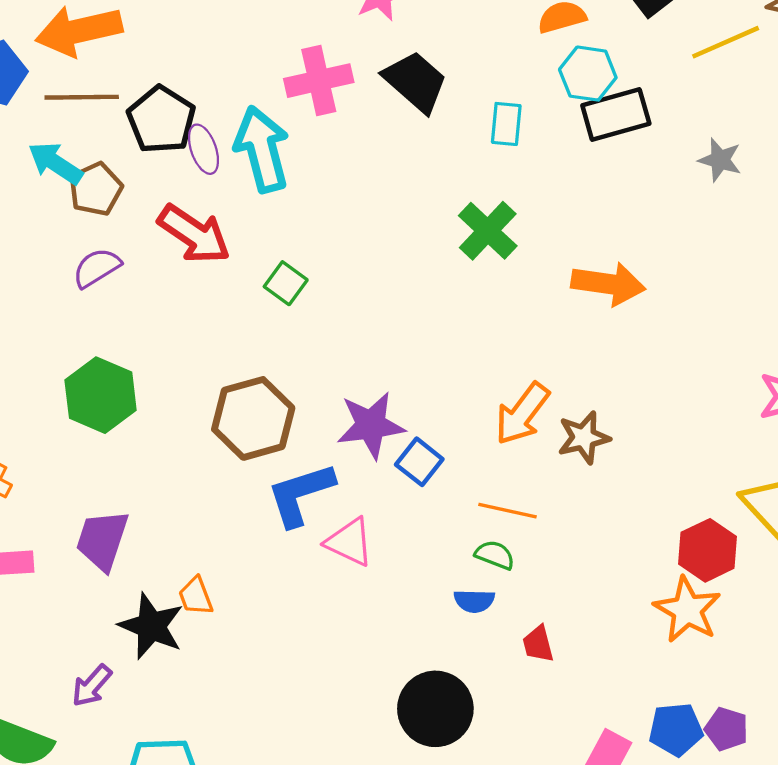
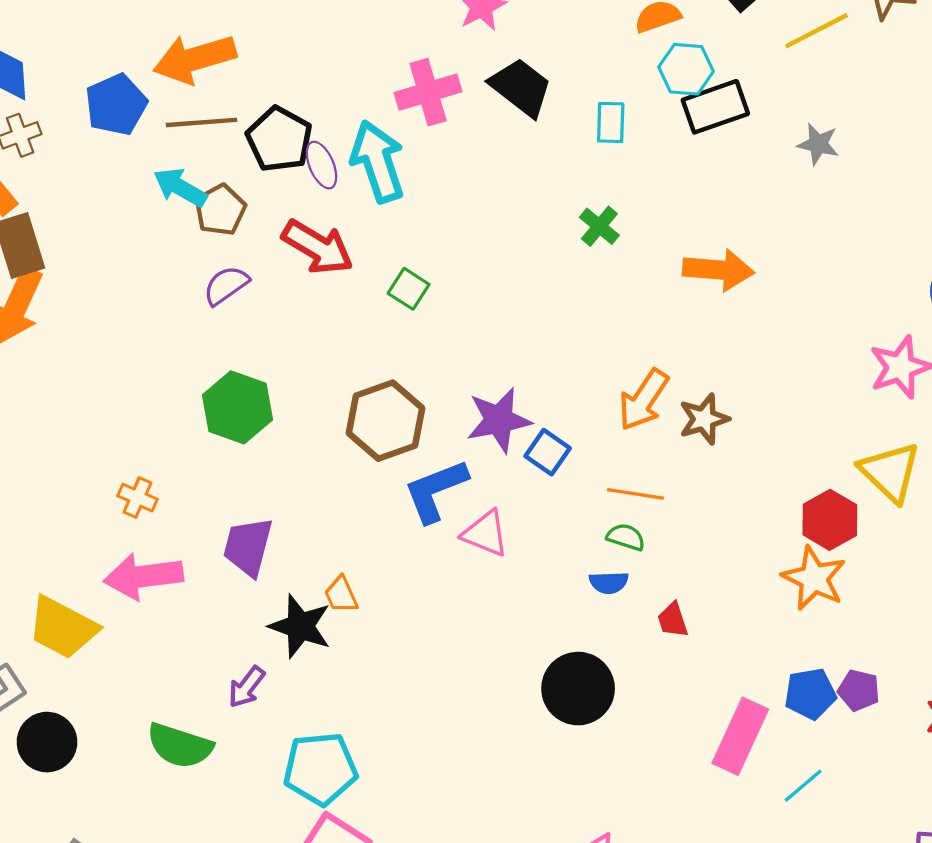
green cross: (488, 231) -> (599, 226), size x0.7

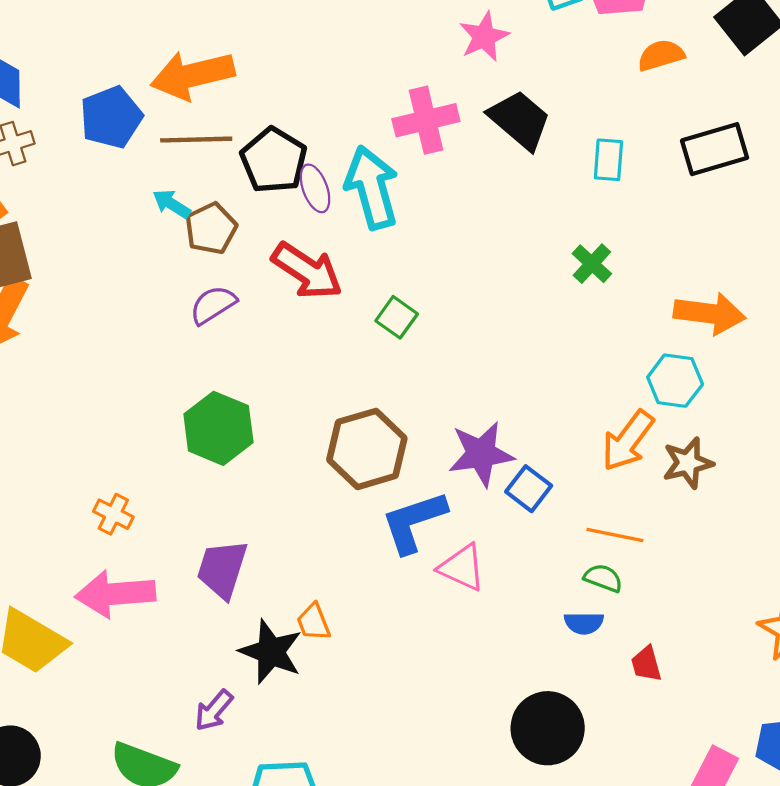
cyan hexagon: (686, 69) -> (675, 381), moved
cyan arrow: (180, 187) -> (172, 204), size x0.7

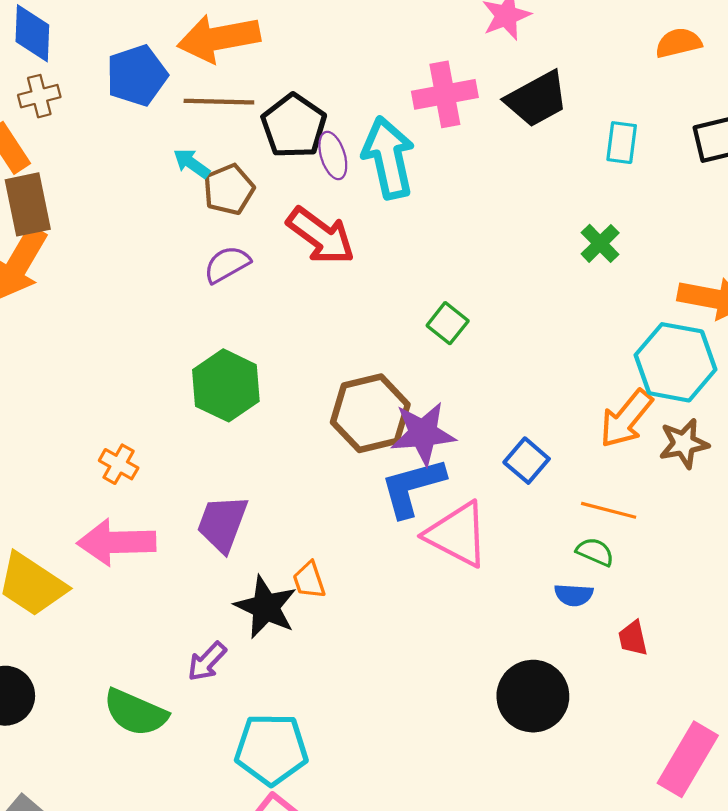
black trapezoid: (520, 120) -> (537, 99), turned 108
green square: (397, 317) -> (448, 323), moved
cyan hexagon: (675, 381) -> (676, 362), size x1.5
purple star: (481, 454) -> (423, 433), moved
pink triangle: (462, 568) -> (457, 534), size x1.4

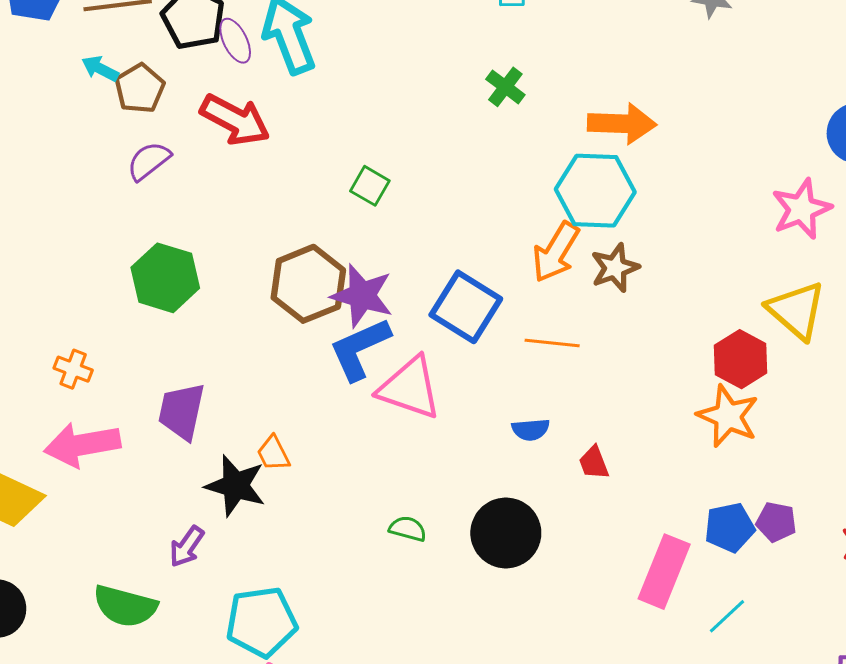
purple star: (423, 433) -> (362, 296), turned 30
blue square: (527, 461) -> (466, 307), size x1.6
green semicircle: (595, 552) -> (408, 529), moved

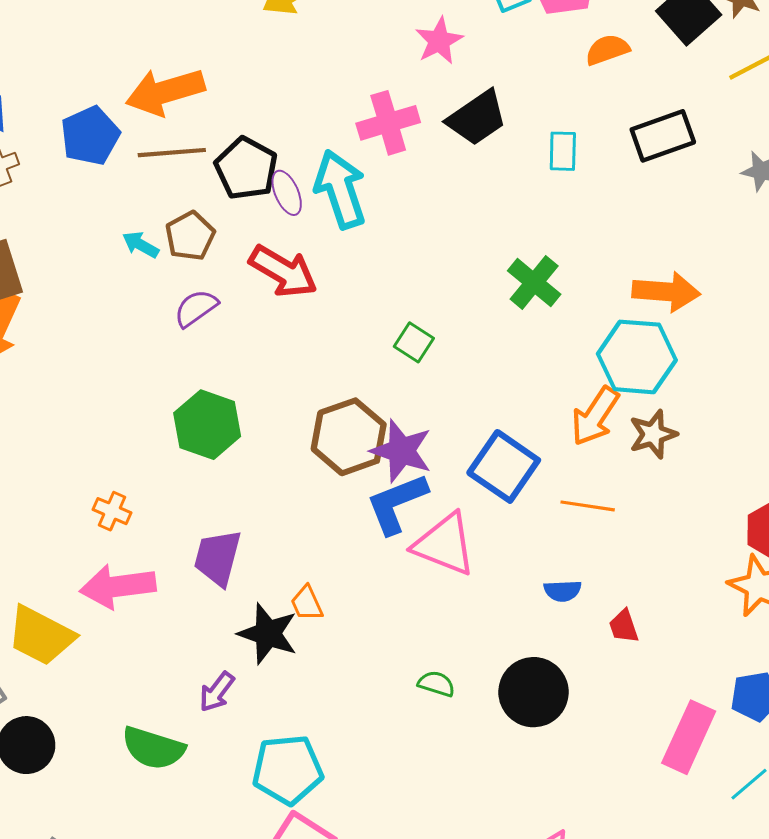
cyan arrow: (100, 69) -> (141, 245), moved
green cross: (505, 87) -> (534, 282), moved, size x1.4

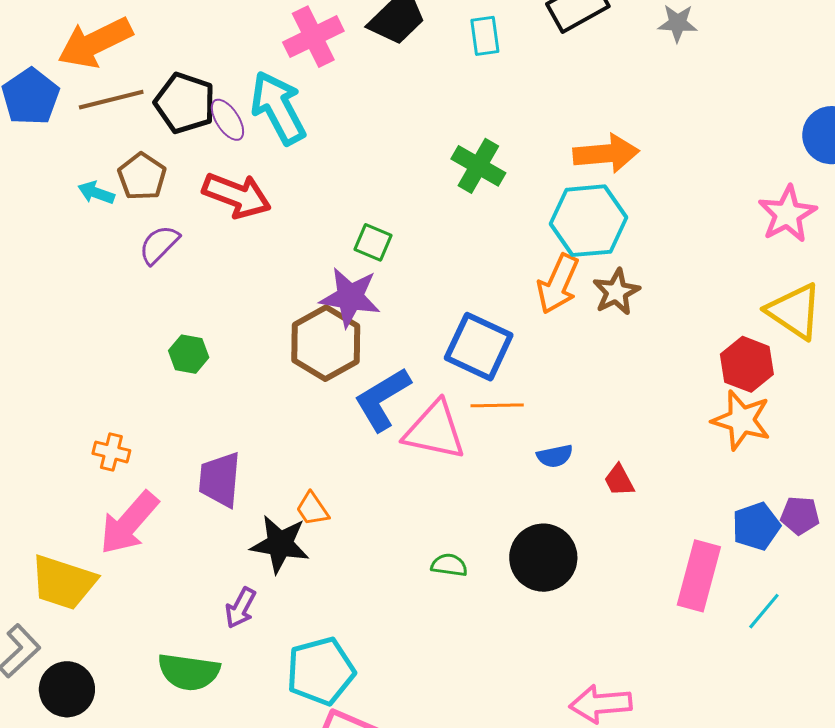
green hexagon: (207, 425) -> (189, 354), size x0.6
purple star: (401, 451) -> (350, 297), moved
orange line: (588, 506) -> (497, 405), moved
pink arrow: (118, 586) -> (129, 523), turned -32

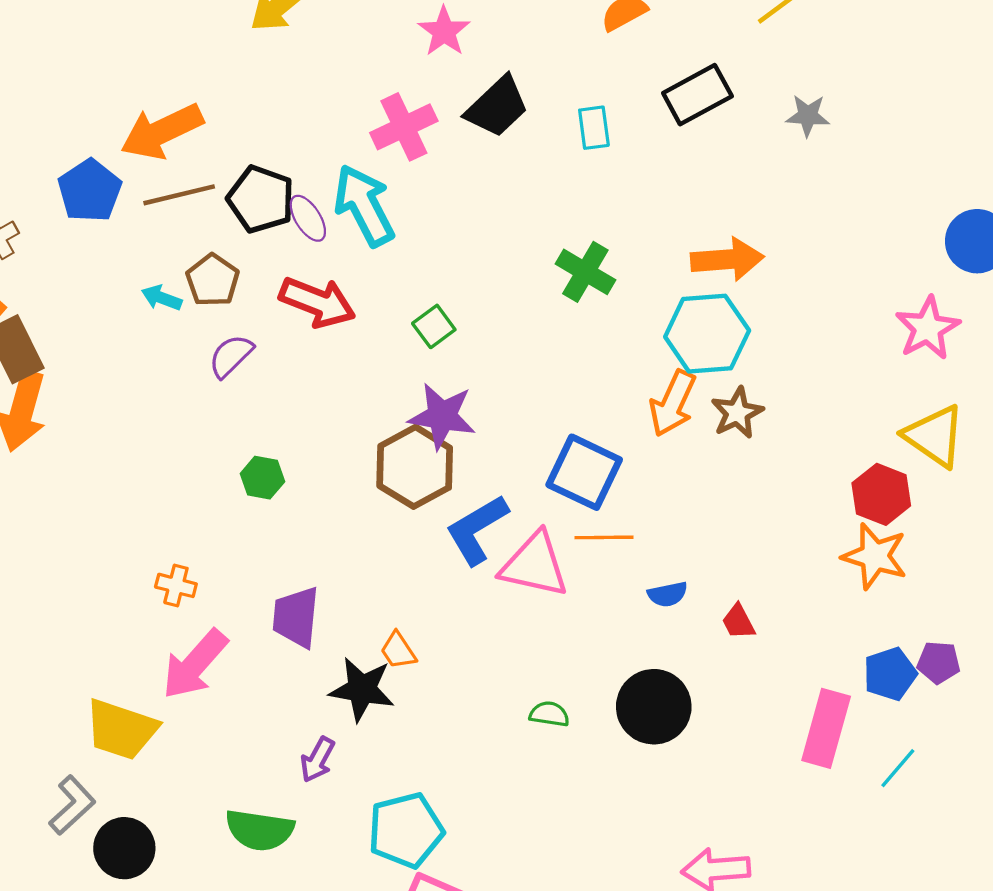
green square: (373, 242) -> (434, 326), moved, turned 30

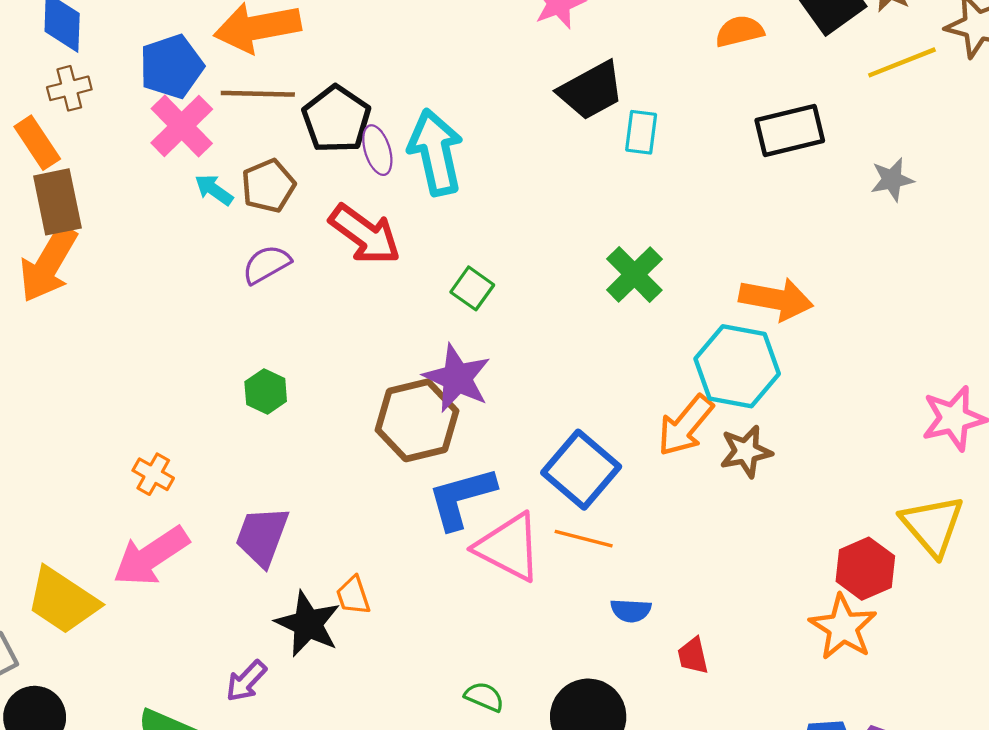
gray star: (808, 116) -> (892, 180), turned -30
pink cross: (404, 127) -> (182, 126), moved, turned -34
cyan rectangle: (594, 128) -> (641, 132), moved
green square: (434, 326) -> (472, 288), turned -33

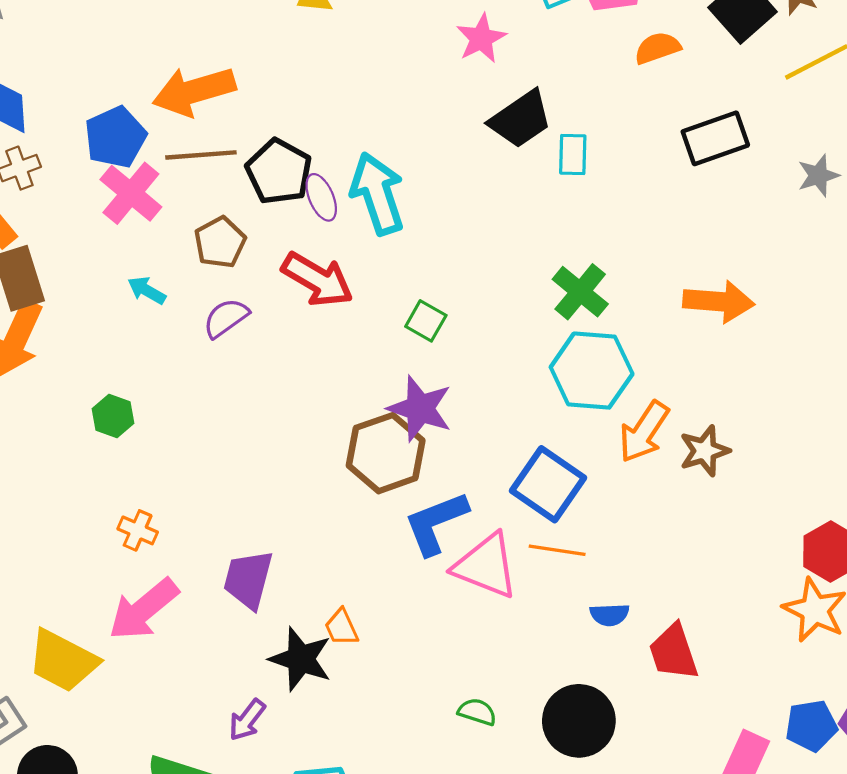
cyan arrow: (214, 190) -> (147, 290), moved
cyan hexagon: (737, 366) -> (592, 371), moved
green hexagon: (266, 391) -> (113, 416), moved
red trapezoid: (693, 656) -> (674, 652), size x1.6

